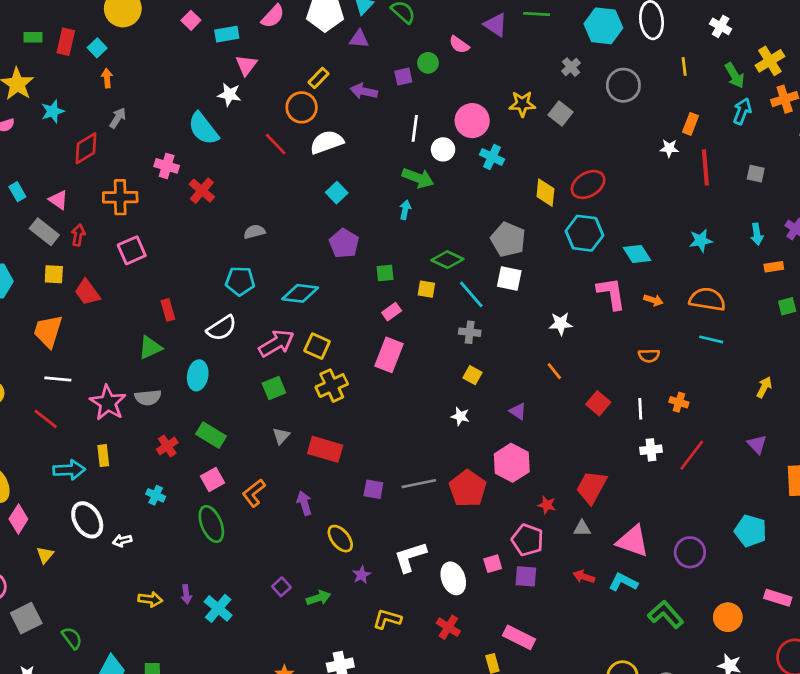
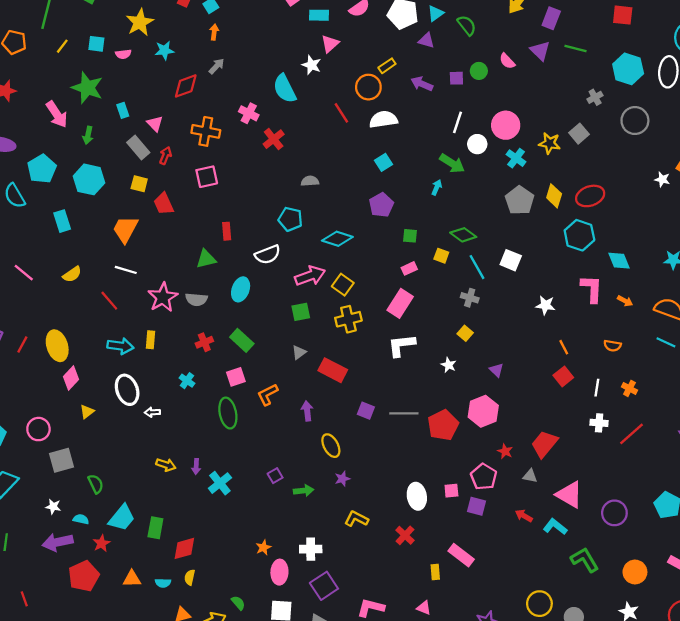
yellow star: (522, 104) -> (550, 143), moved
gray pentagon: (508, 239) -> (520, 200), moved
orange line: (554, 371) -> (564, 347), moved
white L-shape: (410, 557) -> (401, 345), moved

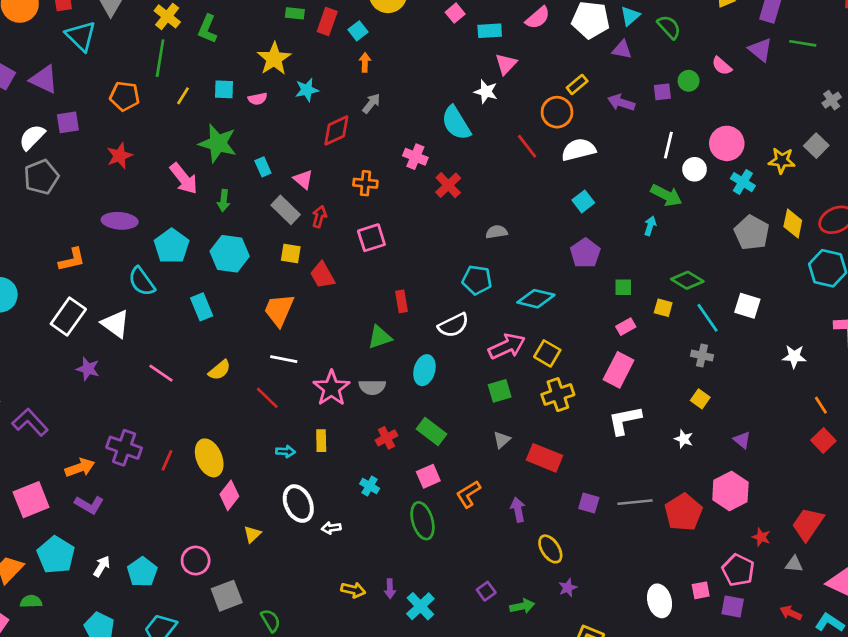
orange cross: (206, 131) -> (365, 183), size x0.7
cyan arrow: (120, 346) -> (285, 451), size x0.6

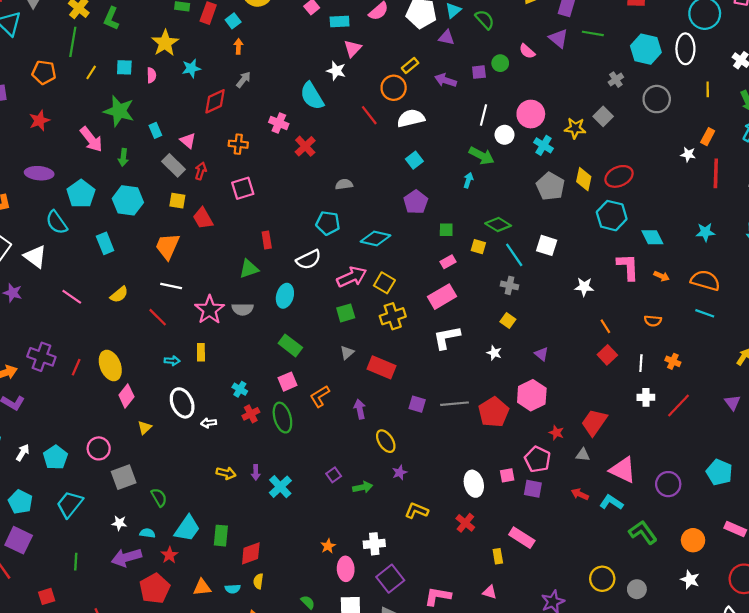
pink semicircle: (258, 99) -> (151, 75), turned -80
pink rectangle: (619, 370) -> (442, 297), turned 32
red cross: (386, 438) -> (251, 414), moved

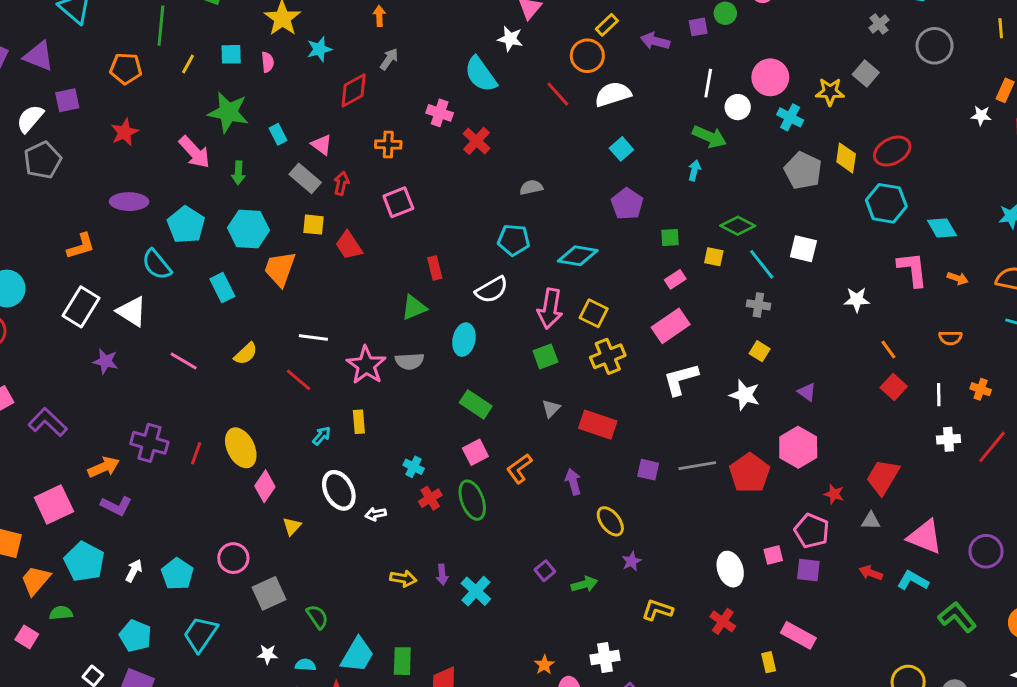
orange trapezoid: (168, 246) -> (280, 269), moved
pink arrow: (352, 277) -> (550, 309), turned 128
white star: (494, 353) -> (745, 395), size x1.5
cyan arrow: (172, 361) -> (322, 436), turned -48

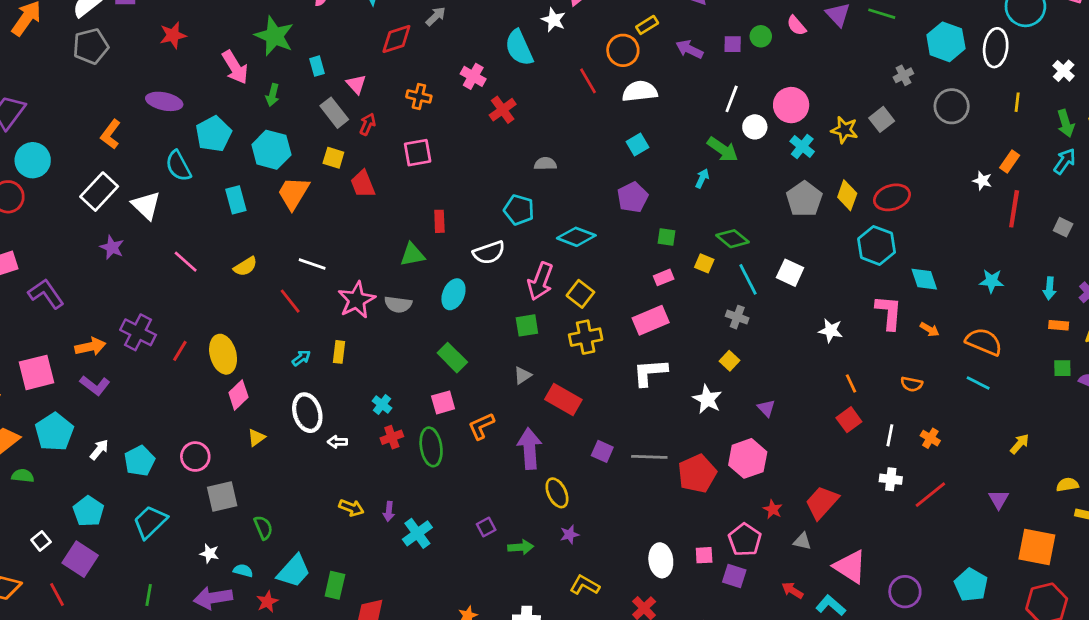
orange L-shape: (81, 246) -> (111, 134), turned 132
purple arrow: (573, 482) -> (529, 449), size x1.6

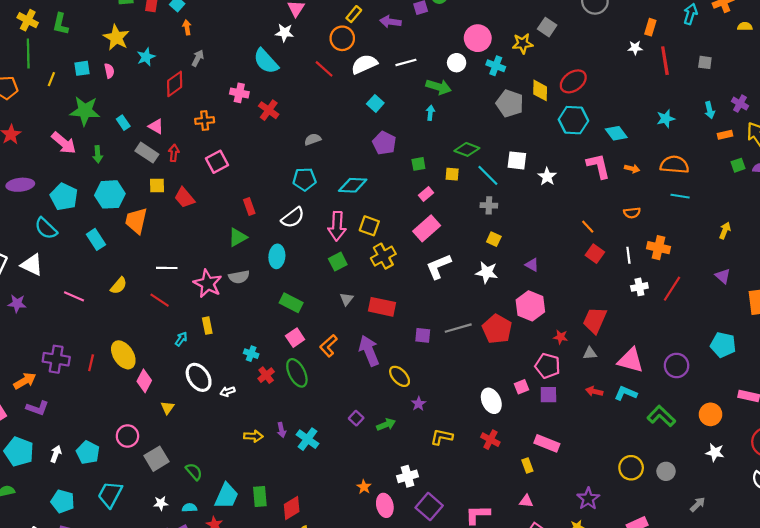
white line: (732, 99) -> (406, 62), moved, turned 72
white star: (831, 331) -> (547, 177), moved, turned -30
orange cross: (930, 438) -> (658, 248), size x1.5

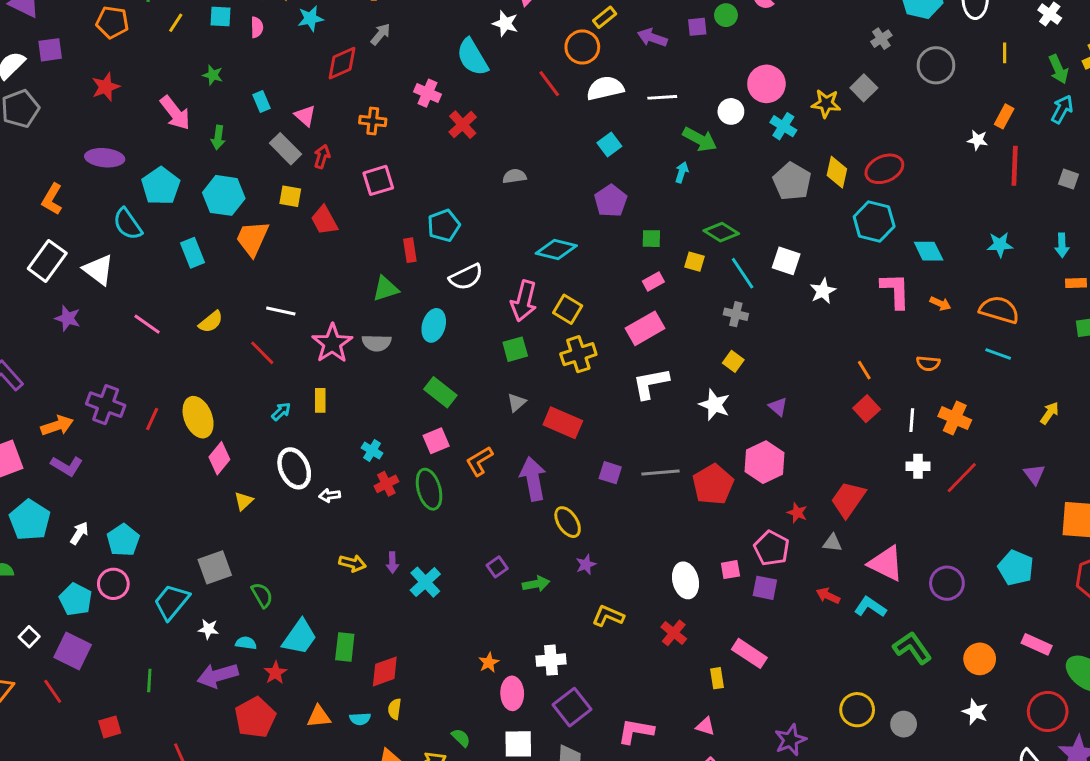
green star: (85, 111) -> (213, 75), size x0.5
cyan pentagon: (304, 179) -> (444, 225), moved, turned -30
pink circle: (127, 436) -> (113, 584), moved
cyan trapezoid: (110, 494) -> (171, 602), moved

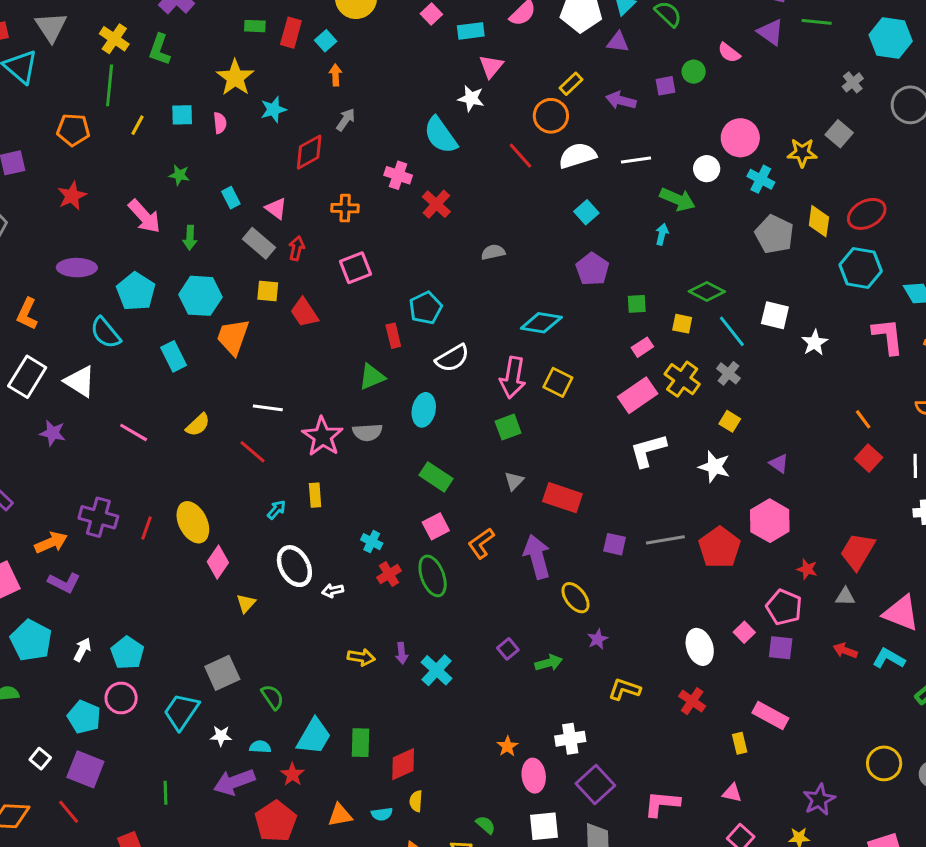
gray cross: (736, 314) -> (728, 373), turned 30
yellow cross: (578, 354) -> (682, 379), moved, turned -32
pink square: (730, 570) -> (744, 632), turned -30

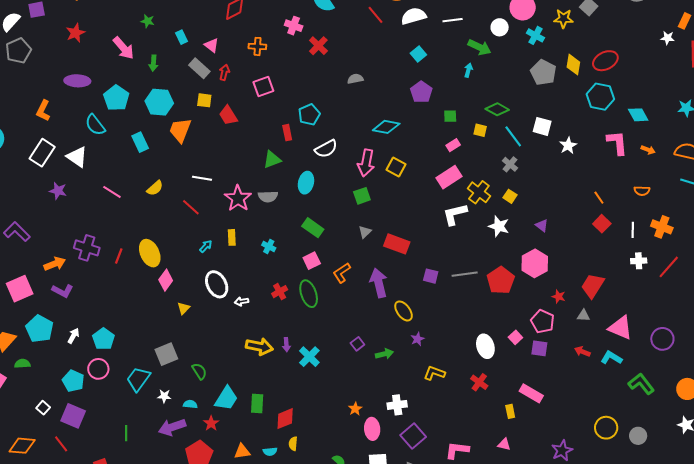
yellow cross: (682, 379) -> (479, 192), moved
cyan cross: (372, 542) -> (269, 247), moved
yellow arrow: (361, 657) -> (259, 346), size x1.5

